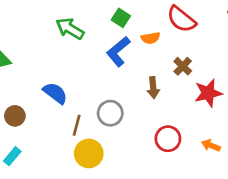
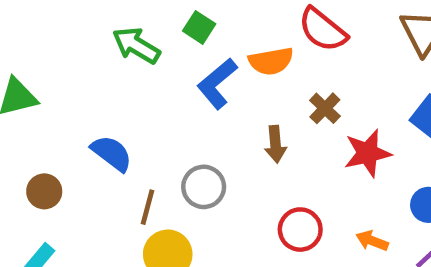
green square: (121, 18) -> (199, 27), moved
orange semicircle: (150, 38) -> (271, 61), size x1.4

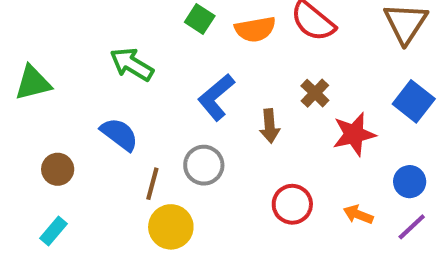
green arrow: (136, 45) -> (132, 64), moved
orange semicircle: (271, 61) -> (255, 29), moved
blue L-shape: (217, 84) -> (216, 97), moved

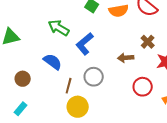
blue L-shape: (216, 97) -> (85, 44), moved
brown arrow: (270, 126) -> (126, 58), turned 91
red circle: (292, 204) -> (143, 87), moved

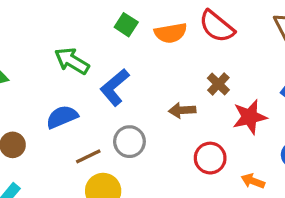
blue semicircle: (53, 62) -> (62, 117), turned -60
brown line: (69, 86) -> (88, 156), turned 49

